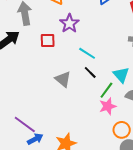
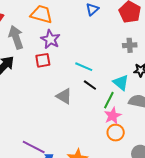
purple star: (69, 23) -> (50, 39), moved
orange circle: (122, 130) -> (116, 133), moved

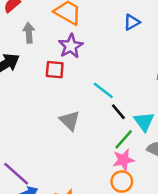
gray arrow: (16, 37) -> (29, 33), size x0.7
black line: (90, 85) -> (118, 112), moved

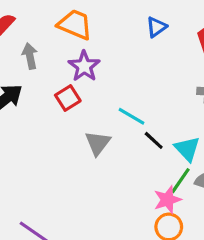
red square: (55, 70) -> (68, 98), turned -30
gray triangle: (70, 121) -> (98, 143), moved, turned 30
green line: (124, 139) -> (180, 181), moved

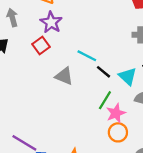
gray triangle: (98, 143) -> (64, 76), turned -42
green line: (180, 181) -> (105, 100), moved

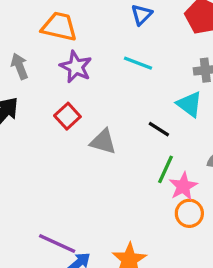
red square: (41, 46) -> (67, 116), moved
cyan line: (87, 56) -> (138, 63), moved
cyan triangle: (128, 76) -> (189, 104), moved

